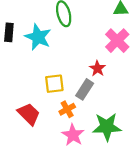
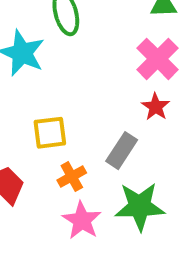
red star: (97, 69) -> (156, 107), moved
gray rectangle: (85, 89) -> (122, 151), moved

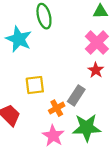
orange cross: (72, 177) -> (57, 108), moved

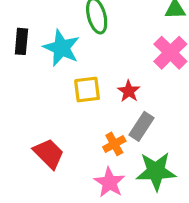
red star: (96, 70) -> (129, 91), moved
yellow square: (35, 85) -> (87, 90), moved

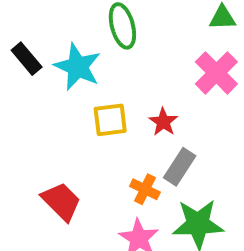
black rectangle: (21, 41) -> (27, 59), turned -45
orange cross: (114, 144) -> (145, 189), turned -35

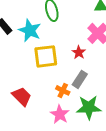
yellow square: (110, 120) -> (46, 56), size x1.4
red star: (163, 122) -> (79, 52), moved

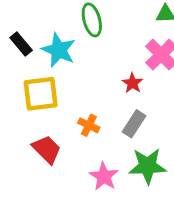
yellow square: (46, 56) -> (41, 94), moved
orange cross: (63, 90) -> (89, 125), moved

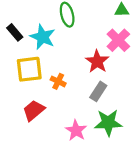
red star: (132, 83) -> (97, 61), size x1.5
orange cross: (89, 125) -> (58, 81), moved
red trapezoid: (47, 149) -> (34, 110), turned -85

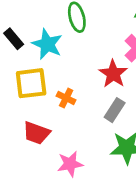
red trapezoid: (34, 110) -> (36, 133), turned -120
pink star: (76, 130) -> (70, 164), moved, turned 30

